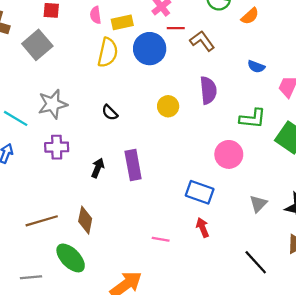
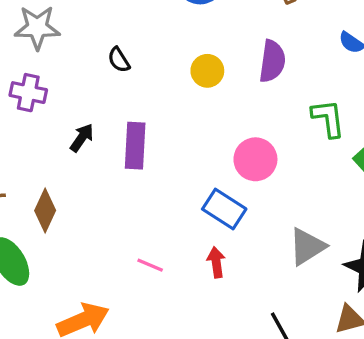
green L-shape: (253, 119) -> (328, 118), turned -116
pink circle: (229, 154) -> (255, 159), moved
gray triangle: (258, 204) -> (307, 246), size x1.4

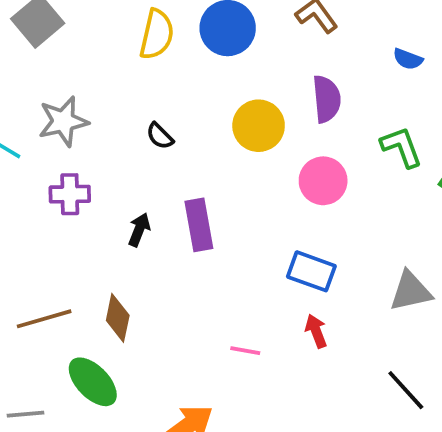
yellow circle: (207, 71) -> (259, 126), size x1.4
pink circle: (255, 159) -> (323, 181), moved
gray triangle: (307, 246) -> (411, 291), turned 33

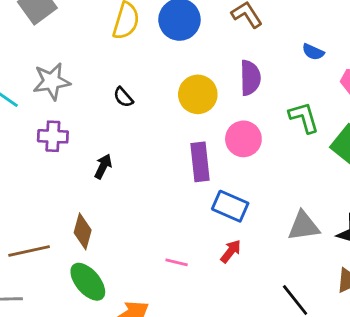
purple rectangle: (199, 225) -> (200, 162), moved
brown line: (44, 319) -> (29, 251), moved
red arrow: (316, 331) -> (231, 251), turned 55
green ellipse: (93, 382) -> (88, 282), moved

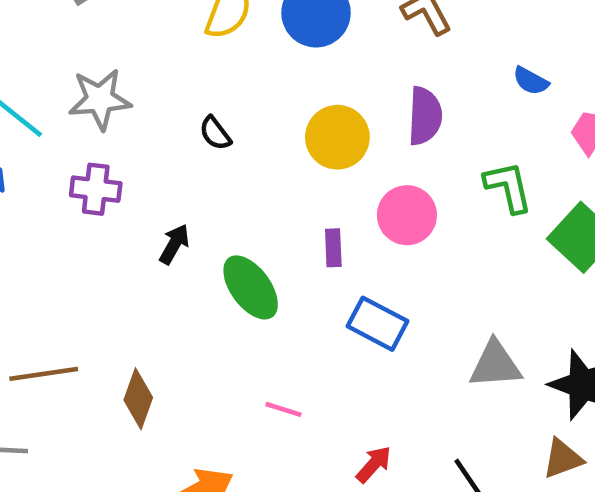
purple rectangle: (200, 162) -> (333, 248), size x0.6
brown diamond: (83, 231) -> (138, 399), moved
red arrow: (231, 251) -> (374, 464), moved
green ellipse: (88, 282) -> (251, 287), moved

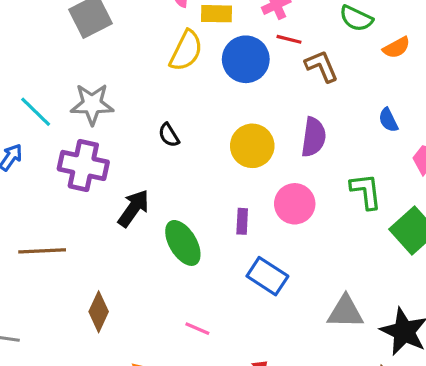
blue semicircle: (531, 81) -> (388, 120), turned 30
purple cross: (96, 189) -> (83, 165), size x1.4
black arrow: (174, 244) -> (134, 208), size x1.4
brown line: (44, 374) -> (42, 251), moved

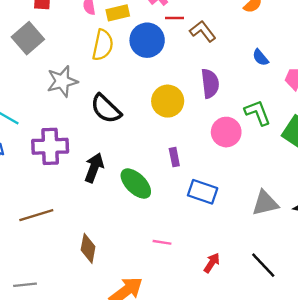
gray star: (92, 104) -> (62, 81), moved
black semicircle: (169, 135) -> (106, 109), size x1.8
pink circle: (295, 204) -> (226, 132), moved

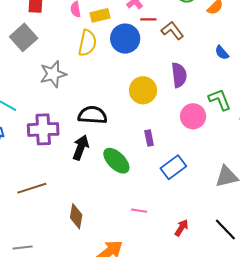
black semicircle: (106, 109) -> (92, 115), moved, turned 140
blue rectangle: (203, 192) -> (173, 167), turned -55

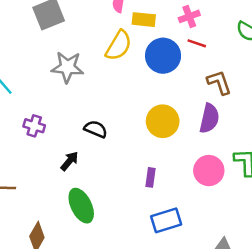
brown L-shape: (172, 31) -> (219, 82), moved
black semicircle: (92, 115) -> (96, 129), size x0.7
purple cross: (43, 129) -> (34, 126), size x0.6
black arrow: (81, 147) -> (69, 161), size x0.7
green ellipse: (116, 161) -> (81, 206), moved

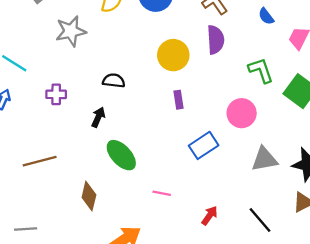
pink circle: (209, 171) -> (242, 113), moved
purple rectangle: (150, 177) -> (179, 100), moved

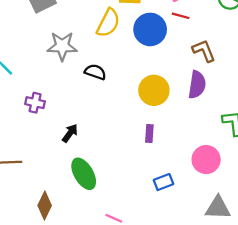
black semicircle: (114, 81) -> (95, 72), moved
blue rectangle: (204, 145) -> (163, 182), size x0.7

